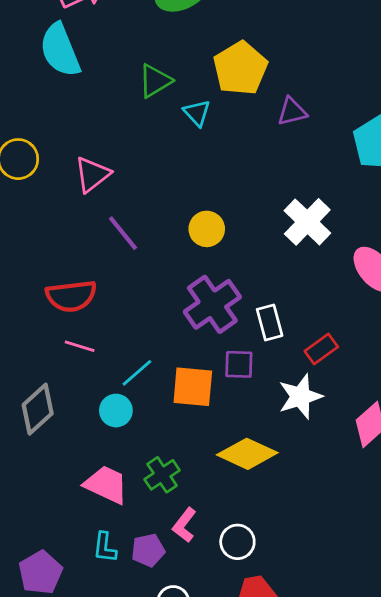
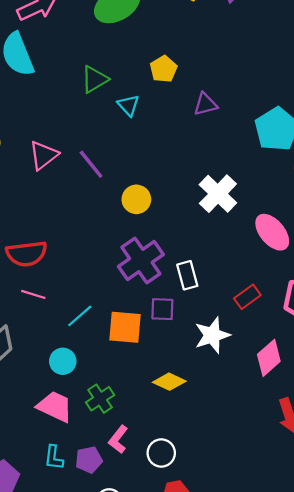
yellow pentagon: (240, 68) -> (164, 69), size x0.6
purple line: (123, 233) -> (91, 164), moved
red rectangle: (321, 349) -> (247, 297), moved
cyan circle: (116, 411) -> (63, 361), moved
yellow diamond: (247, 454) -> (169, 382), size x0.7

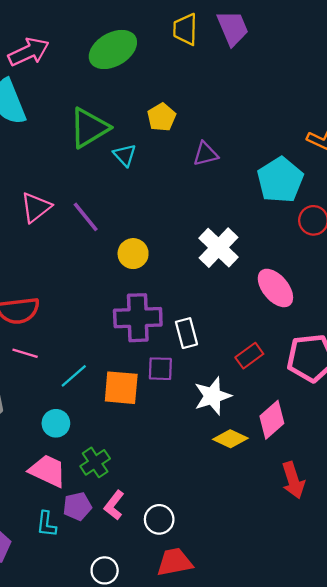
green triangle: (94, 79) -> (89, 128), size x1.4
purple cross: (141, 260) -> (138, 318), turned 33
yellow diamond: (169, 382) -> (230, 439), moved
purple pentagon: (89, 460) -> (77, 506), moved

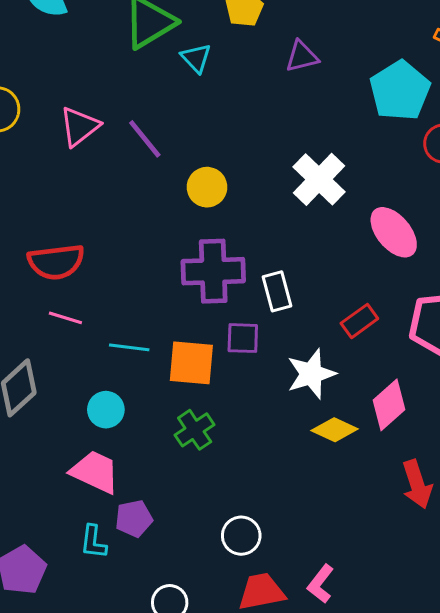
cyan line: (74, 376) -> (129, 347), turned 48
green cross: (95, 462) -> (195, 430), moved
pink L-shape: (114, 505) -> (321, 584), moved

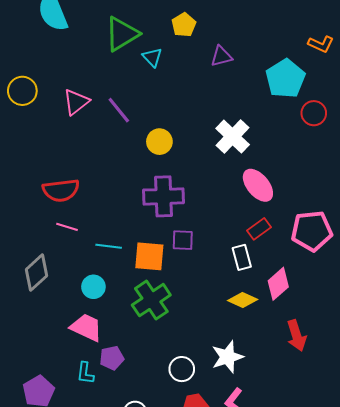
pink ellipse: (394, 232) -> (258, 185), moved
white rectangle: (277, 291) -> (242, 257), moved
white star: (311, 374) -> (227, 357), moved
green cross: (195, 430) -> (151, 300), size x1.5

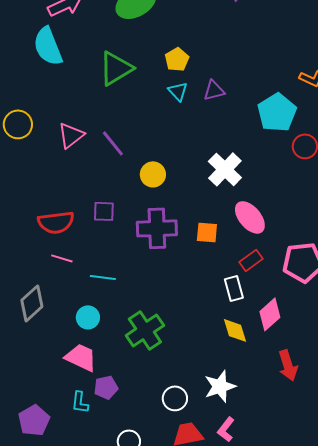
cyan triangle: (152, 57) -> (178, 91), moved
purple square: (183, 240) -> (104, 211), moved
orange square: (149, 256) -> (207, 232), moved, size x0.7
yellow diamond: (243, 300) -> (235, 330), turned 48

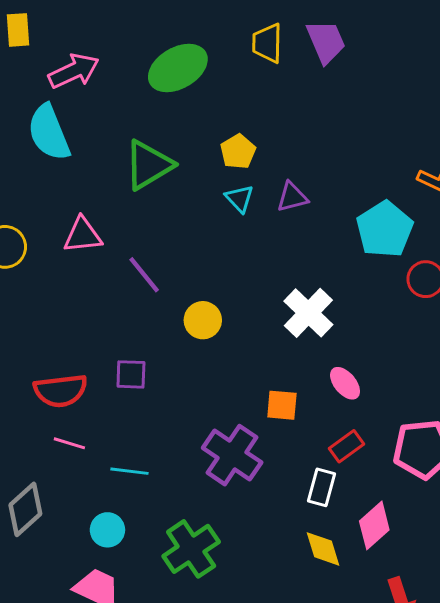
pink triangle: (71, 135) -> (83, 235), moved, turned 32
pink ellipse: (250, 217) -> (345, 383), size x0.7
purple cross: (157, 228) -> (232, 455), moved, turned 36
white rectangle: (234, 288) -> (322, 487), turned 30

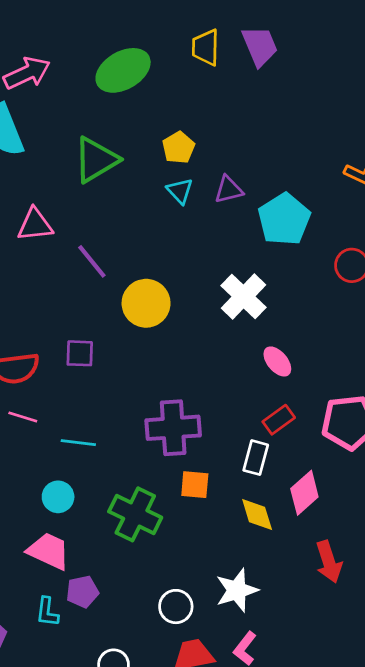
cyan pentagon: (385, 229) -> (284, 219), moved
yellow circle: (203, 320) -> (146, 303), size x1.4
orange square: (282, 405) -> (195, 485), moved
purple cross: (232, 455) -> (173, 428), turned -38
green cross: (191, 549) -> (135, 514), turned -30

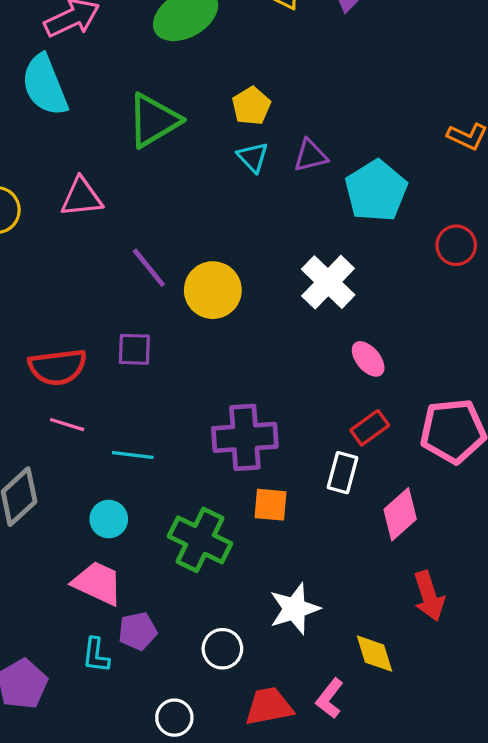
purple line: (92, 261) -> (149, 268), moved
yellow diamond: (257, 514) -> (375, 654), moved
white star: (237, 590) -> (294, 609), moved
white circle: (176, 607) -> (222, 649), moved

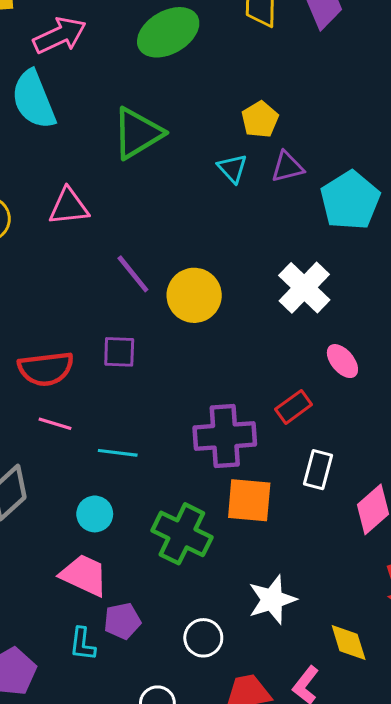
yellow pentagon: (251, 106) -> (260, 119), moved
red rectangle: (370, 428) -> (294, 407), moved
orange square: (270, 505) -> (249, 500), size x1.4

